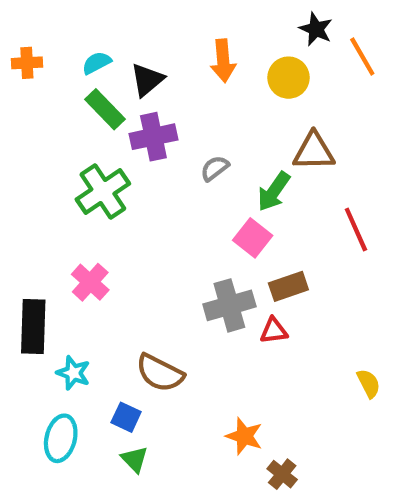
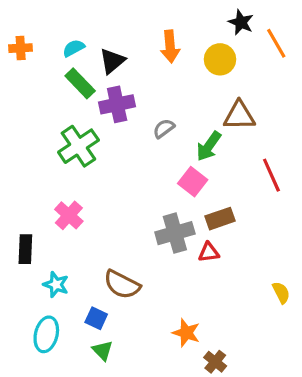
black rectangle: (33, 326) -> (25, 249), size x0.7

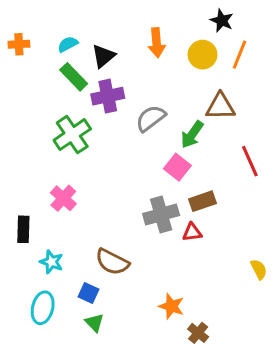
orange line: (276, 43) -> (240, 55), moved, turned 52
gray semicircle: (164, 128) -> (151, 118), size x1.5

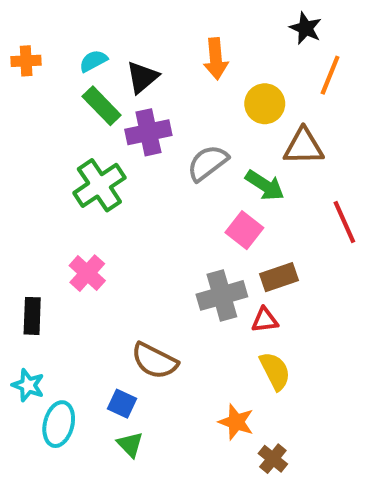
yellow circle: (203, 55) -> (265, 104), moved
green arrow: (192, 135) -> (265, 185), turned -92
cyan star: (51, 262) -> (28, 385), moved
yellow semicircle: (259, 269) -> (275, 371), moved, size x1.4

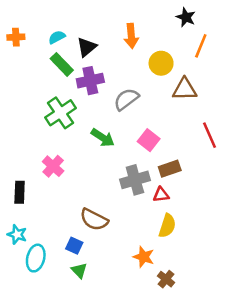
green arrow: (265, 185) -> (103, 138), moved
yellow semicircle: (275, 371) -> (167, 226), turned 45

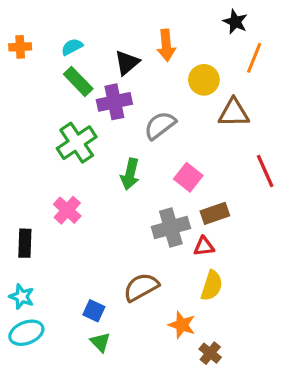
black triangle: (87, 47) -> (127, 63), moved
green arrow: (103, 138) -> (130, 174), turned 70
brown semicircle: (94, 220) -> (141, 287), moved, turned 124
cyan ellipse: (36, 258) -> (26, 333), moved, turned 55

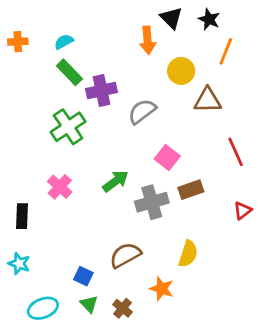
black triangle: (127, 63) -> (171, 18), moved, turned -35
green arrow: (130, 174) -> (116, 181), moved, turned -140
red triangle: (204, 246) -> (243, 211), moved, turned -30
cyan ellipse: (26, 333) -> (43, 308), moved
brown cross: (210, 353) -> (122, 308), moved

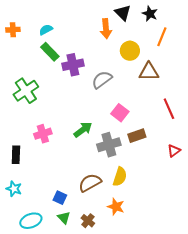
green cross: (68, 127) -> (26, 91), moved
pink cross: (60, 187) -> (43, 134), turned 30
yellow semicircle: (188, 254) -> (120, 177), moved

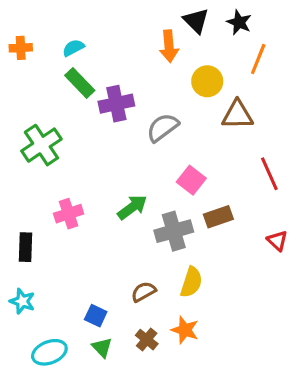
red triangle: (174, 151) -> (277, 241), turned -40
brown semicircle: (90, 183) -> (143, 292), size x0.7
brown cross: (88, 221) -> (147, 340), moved

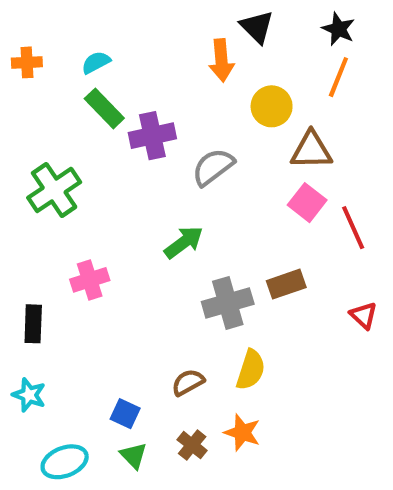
black star: (239, 22) -> (338, 29), moved
pink square: (191, 180) -> (307, 203), moved
green arrow: (132, 207) -> (184, 242), moved

